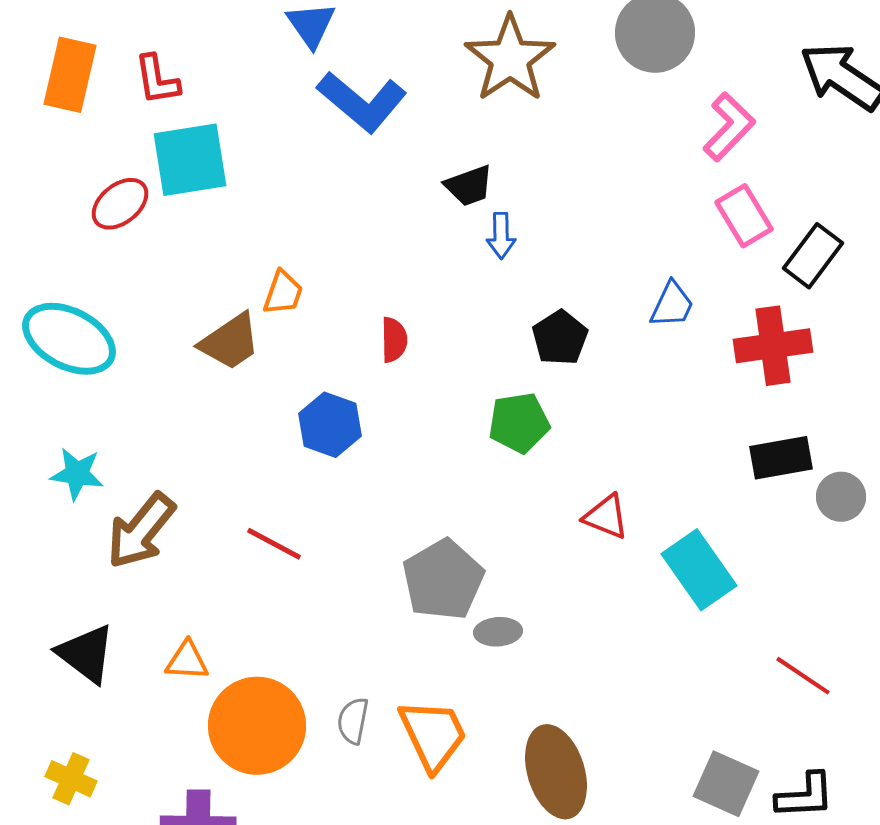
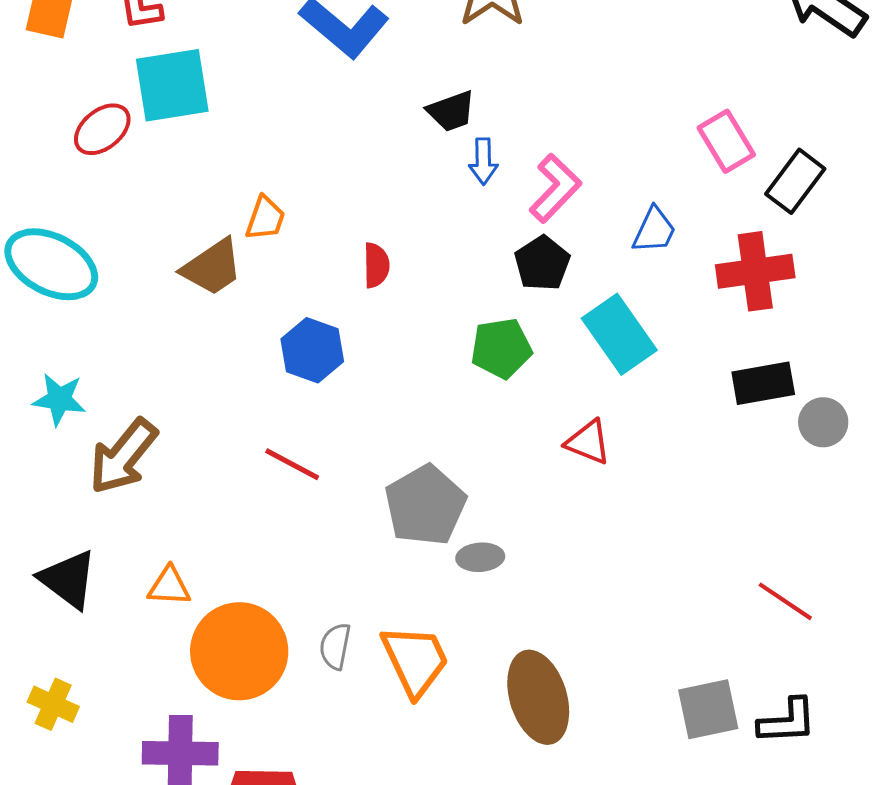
pink L-shape: (729, 127) -> (555, 188), moved
red line: (274, 544) -> (292, 464), moved
cyan rectangle: (699, 570) -> (619, 334), moved
gray square: (726, 784) -> (708, 709), turned -36

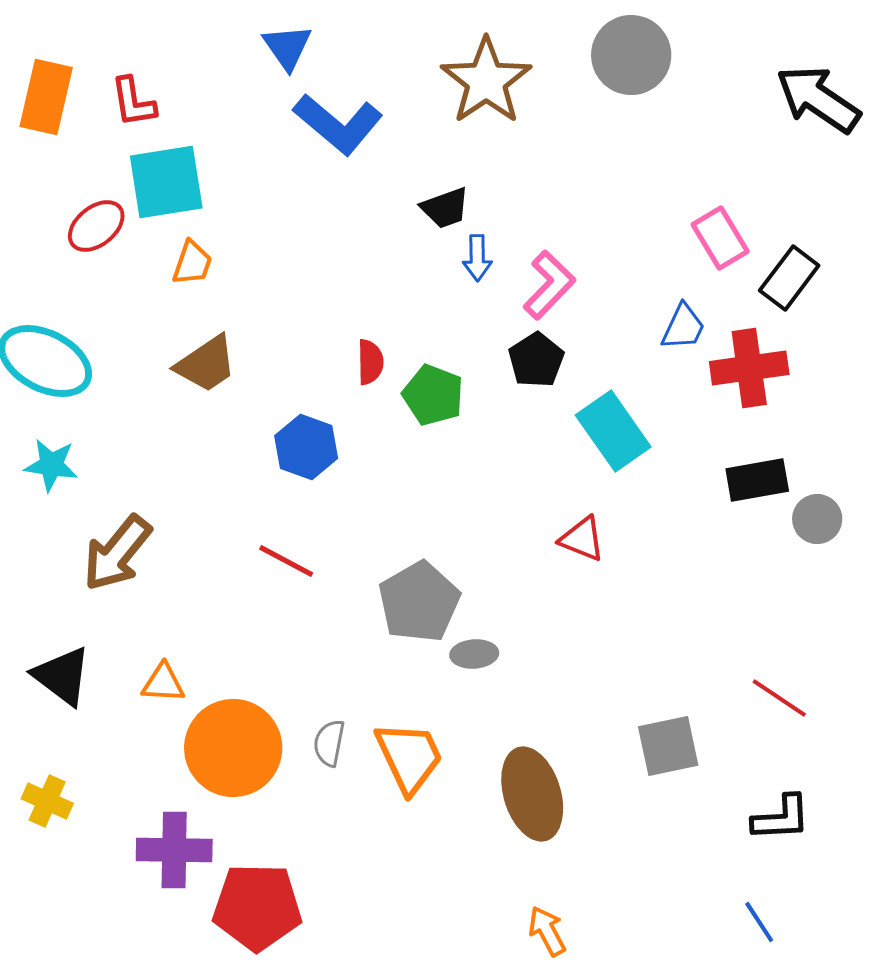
orange trapezoid: (265, 218) -> (192, 263), moved
blue trapezoid: (654, 230) -> (683, 327), moved
green pentagon: (501, 348) -> (433, 395), moved, turned 30
cyan star: (59, 399) -> (51, 465), moved
gray square: (708, 709) -> (668, 746), moved

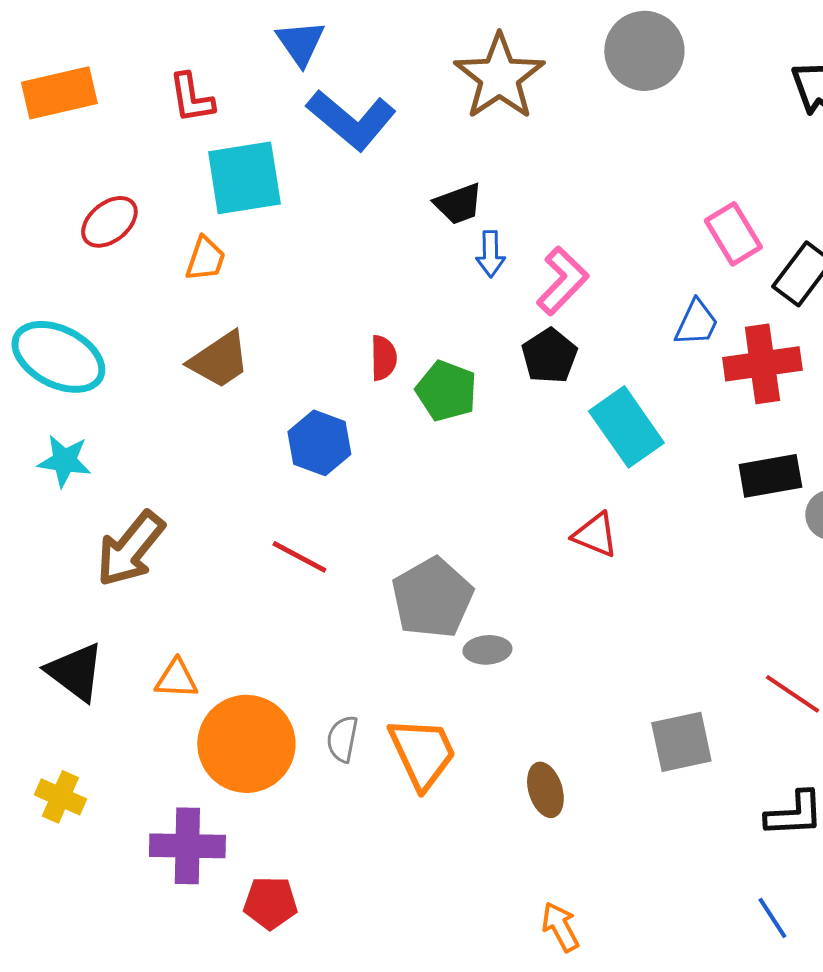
orange rectangle: (46, 97) -> (59, 93), turned 64
red L-shape: (133, 102) -> (191, 98), moved
cyan square: (166, 182) -> (244, 178), moved
brown ellipse: (532, 794) -> (545, 790), size x0.6
red pentagon: (257, 907) -> (270, 903), size x0.6

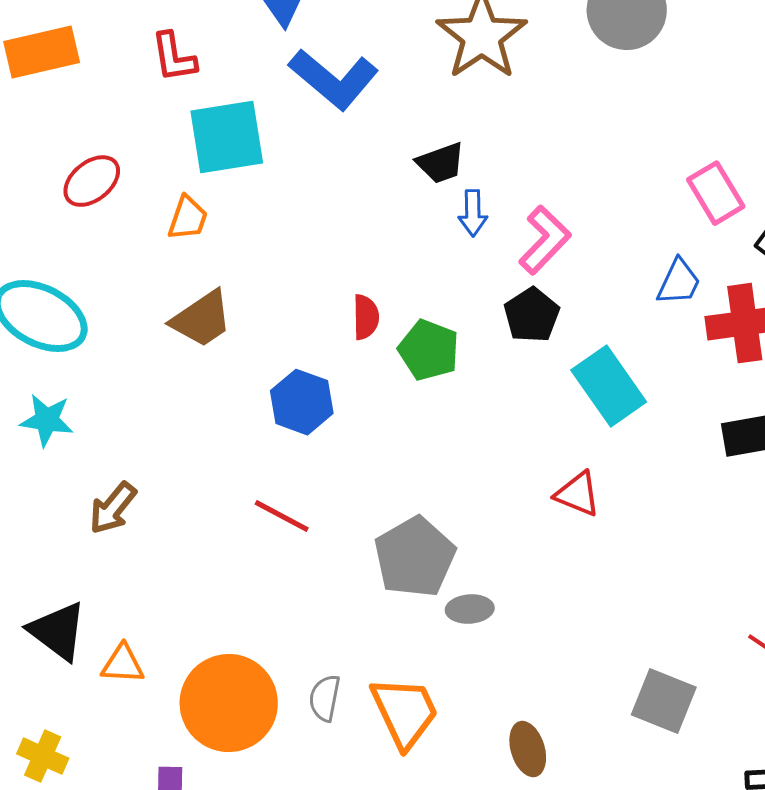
brown arrow: (130, 549) -> (113, 508), size x0.7
orange triangle: (176, 679) -> (123, 664), moved
gray square: (681, 742) -> (664, 701), turned 34

